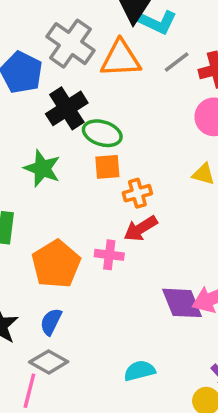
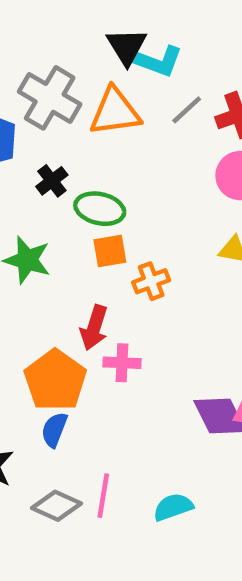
black cross: (67, 108) -> (52, 181), size x0.6
red arrow: (141, 229) -> (94, 328), moved, turned -36
blue semicircle: (51, 322) -> (54, 430), moved
pink line: (29, 391) -> (103, 496), moved

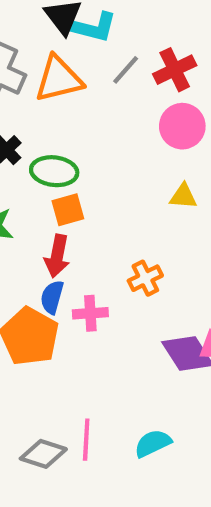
orange cross: (151, 281) -> (145, 278), moved
red arrow: (94, 328) -> (57, 256), moved
blue semicircle: (54, 430) -> (52, 297), moved

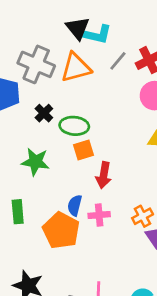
red arrow: (57, 256) -> (104, 175), moved
orange cross: (145, 278) -> (143, 216), moved

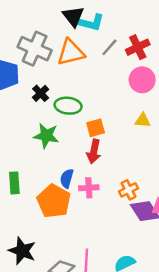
orange square: (83, 150) -> (96, 128), moved
green star: (35, 162) -> (46, 136), moved

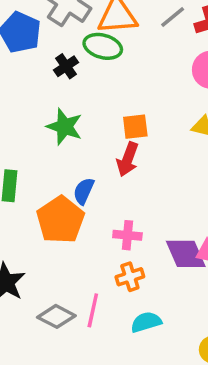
green ellipse: (68, 106) -> (103, 46), moved
pink cross: (89, 188) -> (127, 235), moved
orange cross: (128, 190) -> (130, 277), moved

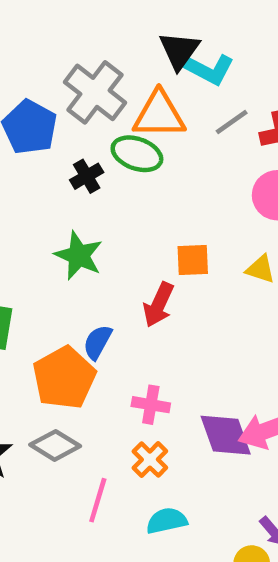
orange square: (135, 127) -> (193, 260), moved
orange cross: (130, 277) -> (150, 460), turned -32
gray diamond: (56, 316) -> (55, 445), moved

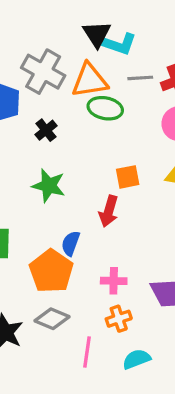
gray line: (232, 122) -> (140, 78), turned 40
green ellipse: (137, 154) -> (105, 108), moved
orange cross: (150, 460) -> (119, 319), turned 35

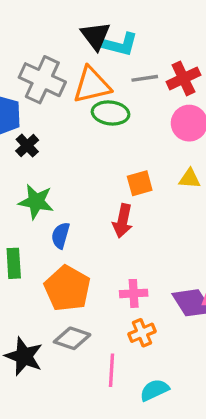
black cross: (46, 130) -> (27, 146), moved
green star: (49, 186) -> (36, 202), moved
blue semicircle: (71, 243) -> (61, 235), moved
cyan semicircle: (137, 359) -> (154, 390), moved

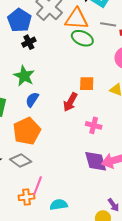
pink cross: (134, 293) -> (94, 125), moved
orange cross: (142, 333) -> (26, 197), moved

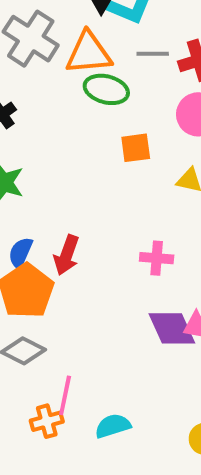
orange square: (87, 84) -> (136, 148), moved
blue semicircle: (32, 100) -> (20, 253), moved
red arrow: (70, 102) -> (67, 255), moved

